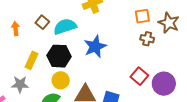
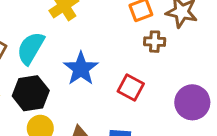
cyan semicircle: (65, 27) -> (31, 48), turned -30
red square: (139, 76) -> (131, 88), moved

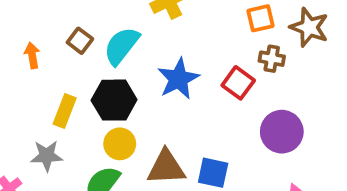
red square: (131, 88) -> (238, 83), moved
purple circle: (192, 102) -> (282, 132), moved

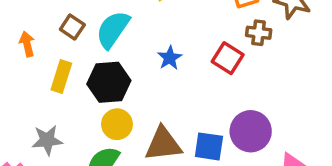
blue star: (178, 79) -> (170, 58), size x0.6
yellow rectangle: (65, 111) -> (61, 77), moved
purple circle: (282, 132) -> (251, 131), moved

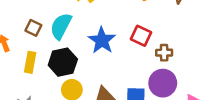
brown cross: (259, 33) -> (164, 53), moved
blue star: (170, 58) -> (102, 40), size x1.6

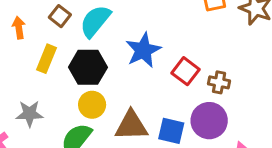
red square: (141, 36) -> (186, 71), moved

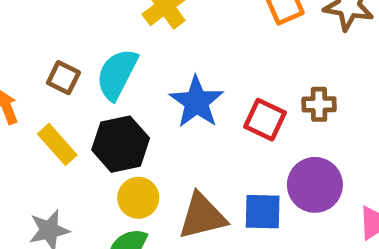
yellow rectangle: (47, 59) -> (57, 144), turned -52
brown cross: (219, 82) -> (319, 104), moved

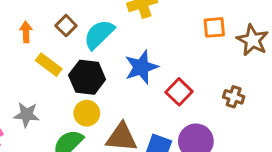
brown cross: (319, 104) -> (234, 97), moved
yellow rectangle: (57, 144) -> (49, 65), turned -30

